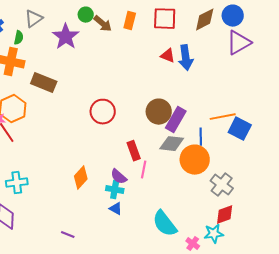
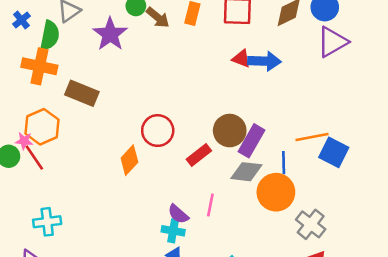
green semicircle: (19, 38) -> (50, 35), size x1.6
blue arrow: (186, 58) -> (264, 61), turned -80
red rectangle: (134, 151) -> (199, 155), moved, turned 72
orange diamond: (81, 178) -> (129, 160), moved

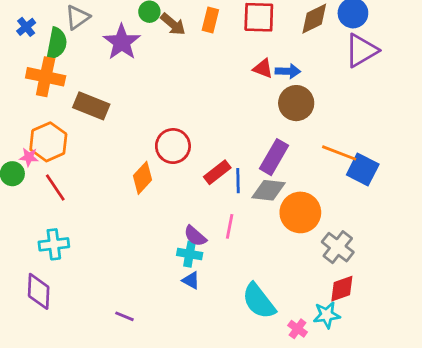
blue arrow: (264, 61) -> (288, 71), size x0.7
brown circle: (230, 131) -> (296, 103), moved
orange line: (312, 137) -> (339, 153), turned 32
red line: (34, 158) -> (55, 188), moved
blue line: (284, 163) -> (238, 181), moved

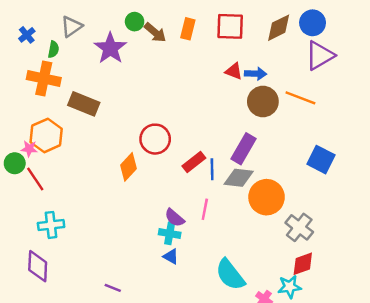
green semicircle: (57, 44) -> (53, 49), size x0.6
orange line: (339, 153) -> (300, 98), moved
red line: (55, 188) -> (35, 179), moved

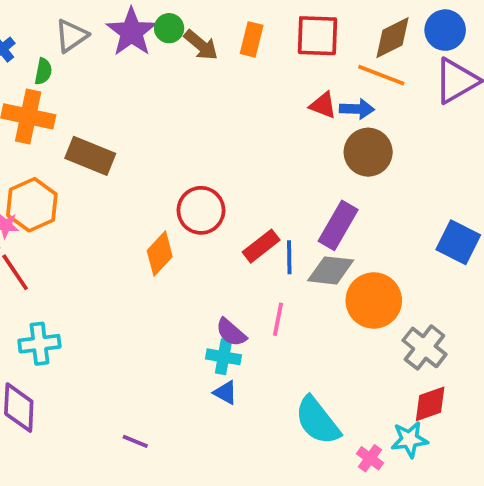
purple star: (110, 48) -> (131, 32), moved
orange line: (300, 98) -> (381, 75), moved

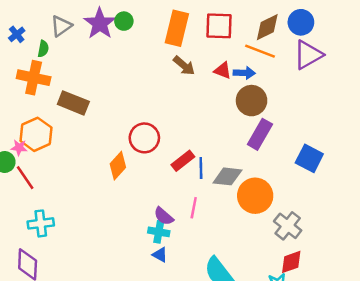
orange rectangle: (252, 39) -> (177, 28), size x1.6
brown arrow: (201, 45) -> (184, 66), moved
purple rectangle: (338, 225) -> (260, 134), moved

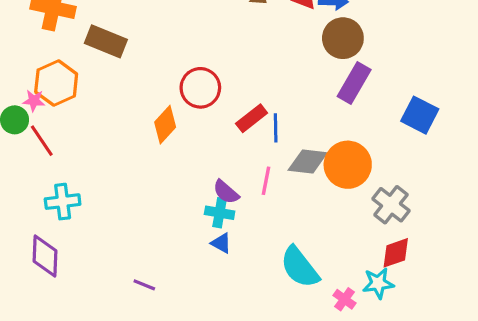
gray diamond: (227, 176) -> (308, 162), moved

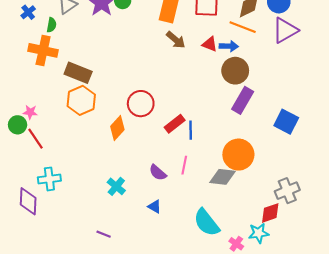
orange hexagon: (56, 83) -> (81, 100), moved
gray diamond: (308, 162) -> (222, 177), moved
gray cross: (391, 205) -> (287, 191), moved, turned 30
cyan cross: (220, 213) -> (116, 186), moved, turned 30
purple diamond: (45, 256) -> (28, 201), moved

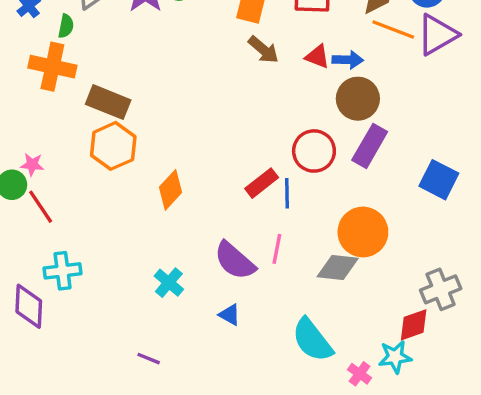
orange line: (243, 27) -> (393, 29), moved
red circle: (141, 104) -> (314, 151), moved
purple semicircle: (158, 173) -> (235, 261), size x1.5

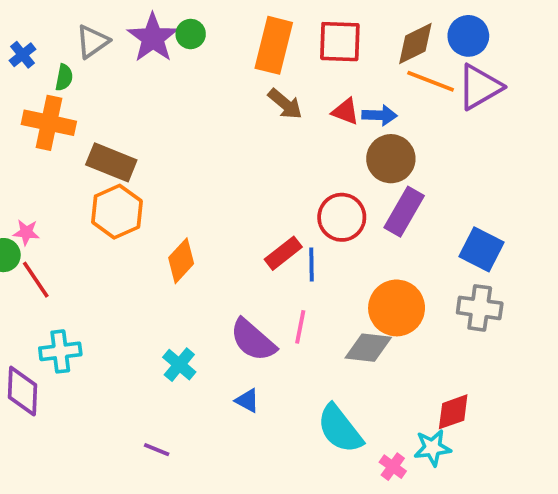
gray cross: (441, 289) -> (480, 308), moved, turned 30

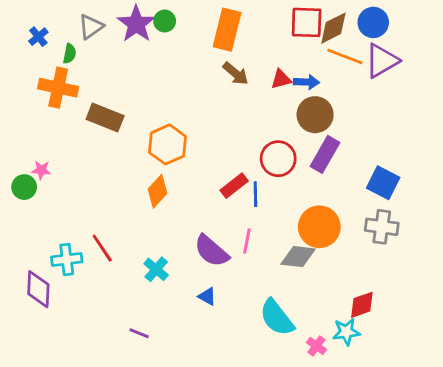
red square: (340, 42) -> (307, 22), moved
red triangle: (346, 111) -> (281, 79), turned -35
orange hexagon: (117, 212) -> (167, 144), moved
red line: (36, 280) -> (102, 248), moved

